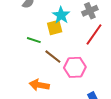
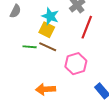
yellow square: (55, 28) -> (47, 30), turned -35
brown line: (53, 57) -> (48, 47), moved

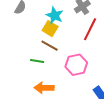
green line: (30, 47) -> (37, 61), moved

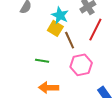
brown line: (50, 46) -> (70, 40), moved, turned 36

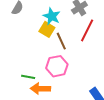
green line: (42, 61) -> (28, 77), moved
pink hexagon: (81, 65) -> (57, 66), moved

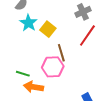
cyan star: (52, 16) -> (28, 23), moved
brown line: (61, 41) -> (61, 53), moved

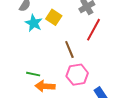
yellow square: (48, 29) -> (54, 17), moved
pink hexagon: (53, 67) -> (77, 75), moved

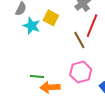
brown line: (69, 49) -> (79, 40), moved

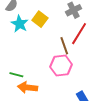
pink hexagon: (81, 72) -> (61, 66), moved

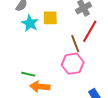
yellow square: (40, 19) -> (50, 18), turned -35

